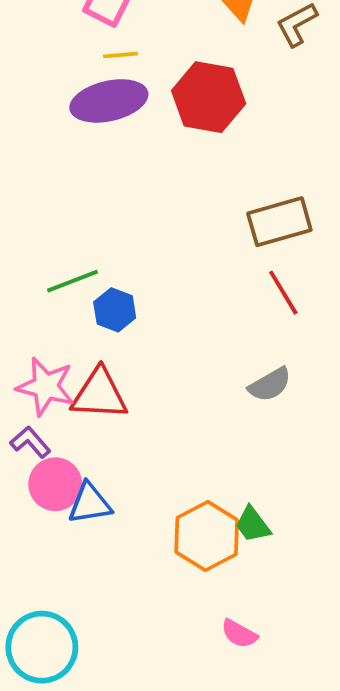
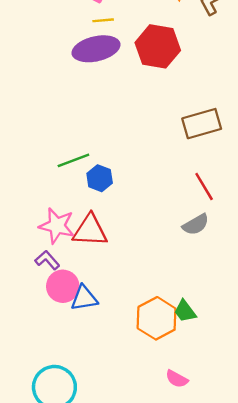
red line: (283, 293) -> (204, 187), moved

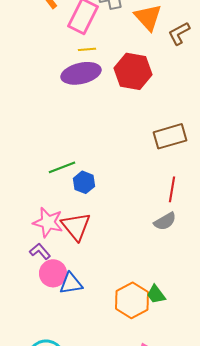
red line: (204, 187) -> (172, 189), turned 40
red triangle: (90, 230) -> (76, 226), turned 48

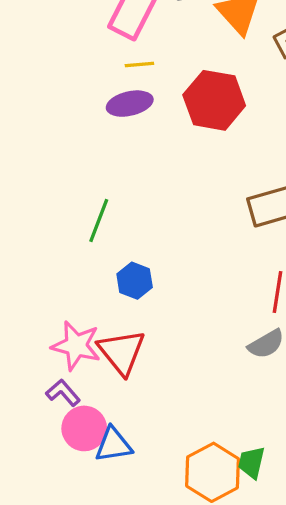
purple ellipse: (81, 73) -> (130, 104), size x0.7
green line: (62, 167) -> (99, 221), moved, turned -48
green trapezoid: (156, 294) -> (252, 463), turned 50

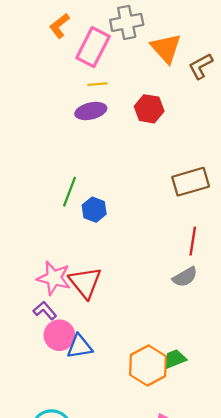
red hexagon: (214, 100) -> (149, 109), size x0.7
blue hexagon: (135, 281) -> (94, 210), moved
green trapezoid: (252, 463) -> (175, 359), turned 55

